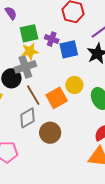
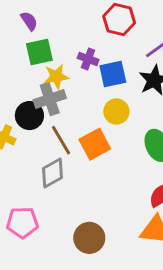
green square: (29, 33) -> (39, 52), moved
yellow circle: (74, 85) -> (116, 112), moved
brown circle: (50, 133) -> (89, 238), moved

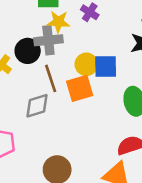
blue square: (113, 74) -> (106, 67), moved
yellow circle: (116, 112) -> (86, 64), moved

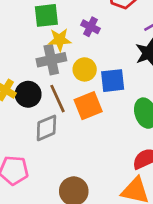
black circle: (28, 51) -> (28, 94), moved
yellow circle: (86, 64) -> (85, 69), moved

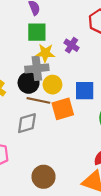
yellow circle: (85, 69) -> (52, 85), moved
black circle: (28, 94) -> (29, 83), moved
brown line: (57, 99) -> (38, 100), turned -60

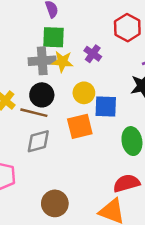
gray cross: (37, 68) -> (42, 61), moved
yellow circle: (52, 85) -> (84, 93), moved
brown line: (38, 100) -> (34, 113), moved

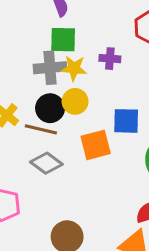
purple cross: (93, 54) -> (110, 59), turned -30
yellow circle: (84, 93) -> (75, 101), moved
gray diamond: (38, 141) -> (46, 163), turned 52

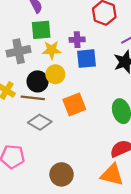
gray cross: (50, 68) -> (19, 51), moved
blue square: (126, 121) -> (87, 59), moved

